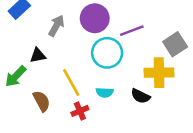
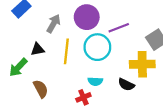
yellow line: (71, 83) -> (66, 51), moved, turned 35
red cross: (80, 111) -> (83, 97), moved

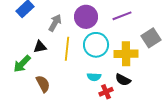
purple line: (119, 28) -> (122, 16), moved
yellow cross: (142, 64) -> (126, 54), moved
red cross: (83, 97) -> (106, 92), moved

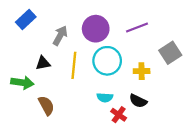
yellow cross: (126, 54) -> (142, 71), size x0.6
green arrow: (22, 64) -> (22, 83), turned -126
red cross: (106, 92) -> (119, 115), turned -32

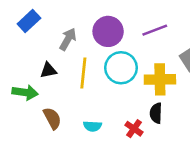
yellow cross: (142, 71) -> (160, 79), size x1.6
cyan semicircle: (105, 97) -> (92, 126), moved
black semicircle: (138, 101) -> (156, 113), turned 66

